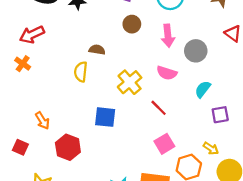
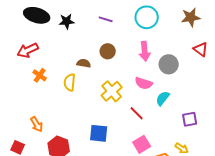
brown circle: (132, 24) -> (108, 51), moved
orange cross: (23, 64) -> (40, 75), moved
cyan semicircle: (203, 89) -> (163, 98), moved
blue square: (105, 117) -> (99, 133), moved

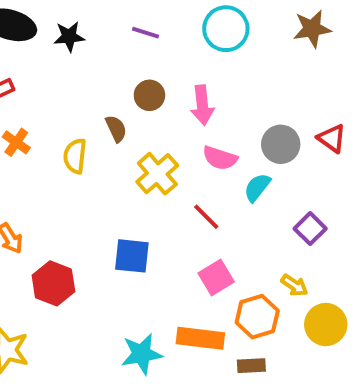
red triangle: (201, 49) -> (332, 138), moved
pink arrow: (145, 51) -> (202, 105), moved
brown semicircle: (84, 63) -> (116, 129), moved, turned 56
gray circle: (169, 64) -> (281, 144), moved
purple square: (190, 119) -> (310, 229), turned -35

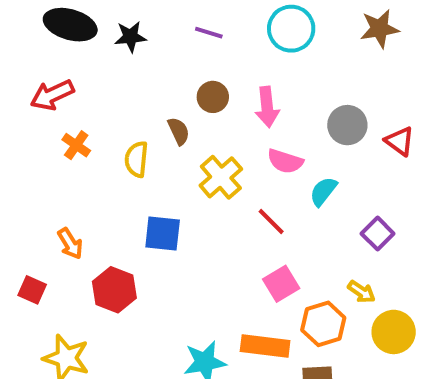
gray circle: (281, 144) -> (347, 125), moved
blue square: (132, 256) -> (163, 234), moved

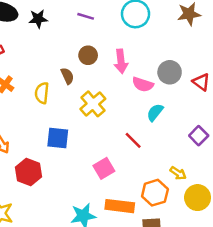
pink semicircle: (285, 161) -> (143, 84), moved
red line: (271, 221) -> (133, 140), moved
purple square: (378, 234) -> (199, 136), moved
pink square: (281, 284) -> (104, 168), moved

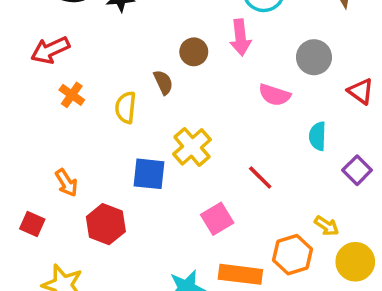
pink arrow: (121, 61) -> (240, 37), moved
gray circle: (170, 72) -> (314, 57), moved
yellow cross: (93, 104) -> (192, 147), moved
cyan semicircle: (155, 112) -> (318, 136), moved, turned -36

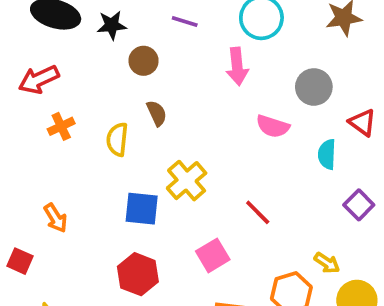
brown circle: (194, 52) -> (144, 61), moved
orange cross: (72, 95) -> (61, 126), turned 30
cyan semicircle: (318, 136) -> (327, 154), moved
red hexagon: (106, 224) -> (138, 274), moved

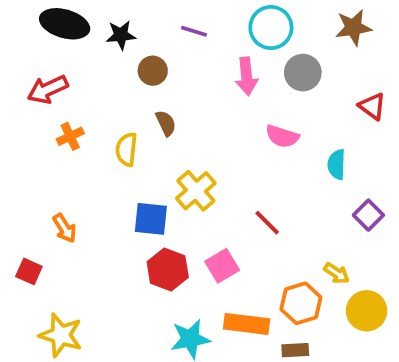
gray circle: (314, 87) -> (303, 73), moved
red triangle: (363, 123) -> (372, 106), moved
red hexagon: (138, 274) -> (168, 270), moved

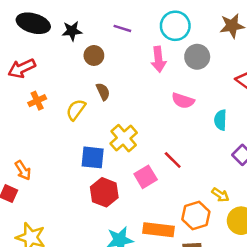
yellow semicircle: (126, 149) -> (76, 110), turned 30
orange arrow: (65, 228) -> (23, 170), moved
pink square: (222, 266) -> (146, 177), moved

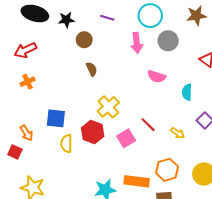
orange cross: (37, 101) -> (28, 82), moved
yellow semicircle: (76, 110) -> (66, 144), moved, turned -36
blue square: (93, 157) -> (56, 118), moved
red hexagon: (104, 192) -> (93, 132), moved
yellow arrow: (220, 195) -> (178, 133), moved

